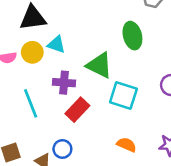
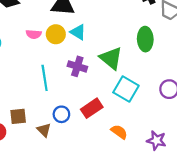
red rectangle: (77, 110) -> (92, 108), moved
blue circle: (62, 149) -> (61, 114), moved

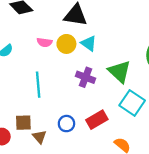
cyan line: (45, 78) -> (38, 85), moved
brown triangle: (44, 130) -> (39, 137), moved

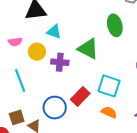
yellow circle: (66, 44) -> (37, 52), moved
cyan square: (132, 103) -> (109, 86), moved
blue circle: (66, 124) -> (55, 108), size x1.5

